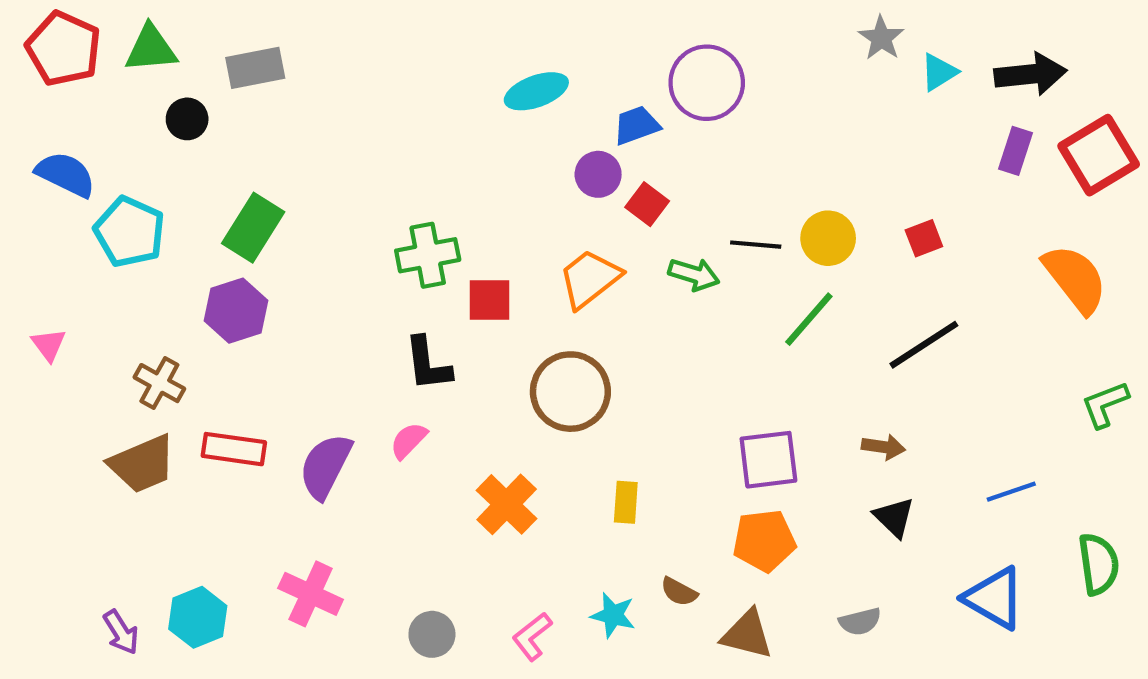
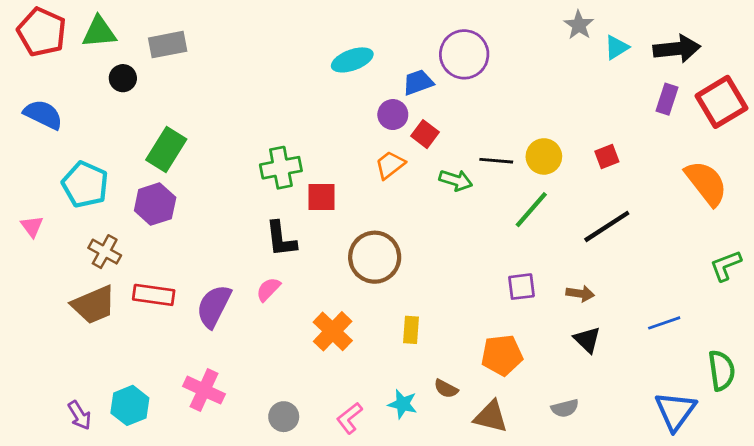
cyan pentagon: (130, 232) -> (85, 184), moved
orange trapezoid: (590, 279) -> (390, 165), moved, size x0.7
purple square: (768, 460) -> (521, 287), moved, size x0.7
blue triangle: (994, 598) -> (675, 411), moved, turned 36

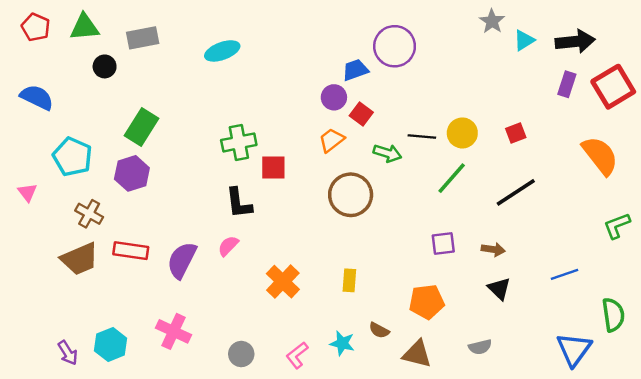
red pentagon: (42, 32) -> (36, 27), size x0.7
cyan ellipse: (352, 60) -> (222, 51), moved
brown circle: (375, 257) -> (351, 195), moved

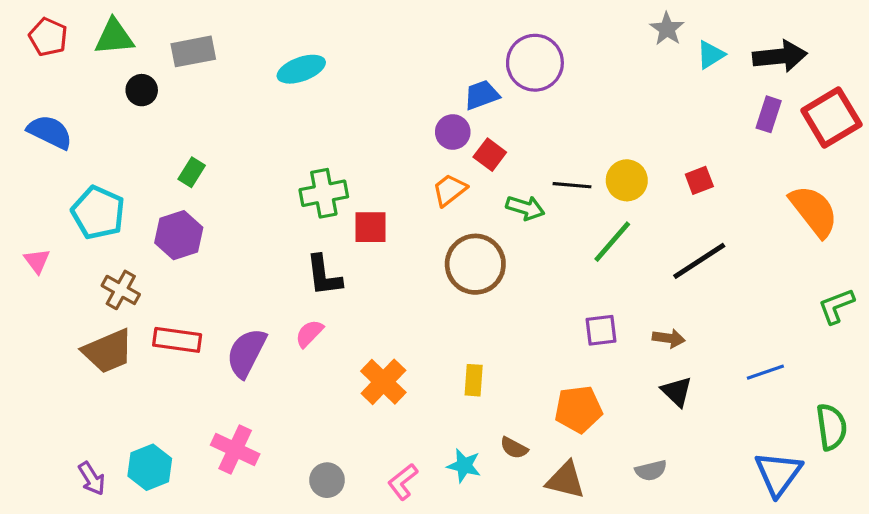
green rectangle: (141, 127) -> (192, 172), size x0.6

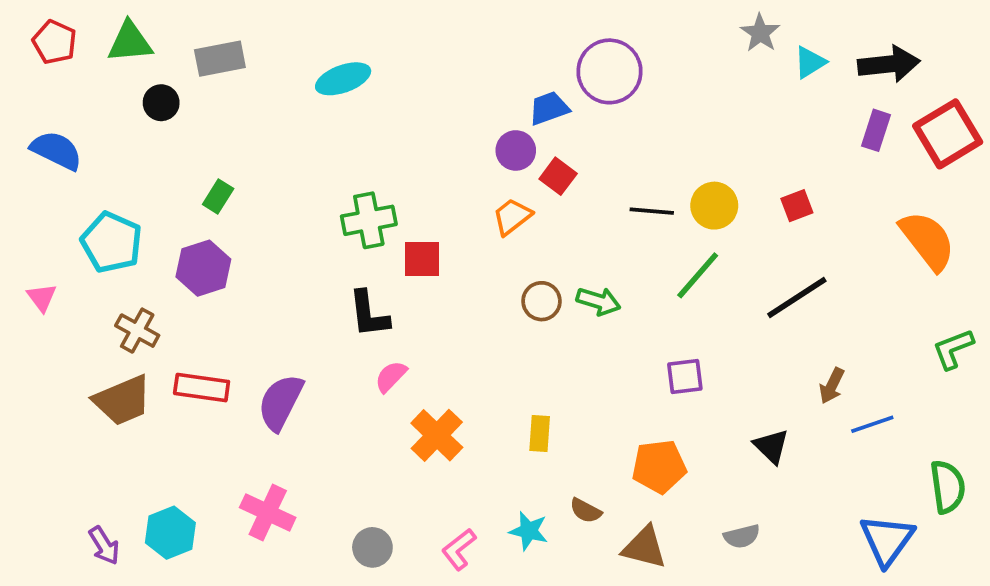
green arrow: (525, 208) -> (598, 301), moved
brown circle: (475, 264) -> (542, 301), size x0.6
pink semicircle: (309, 333) -> (391, 377), moved
brown arrow: (669, 338) -> (832, 386), moved, turned 108

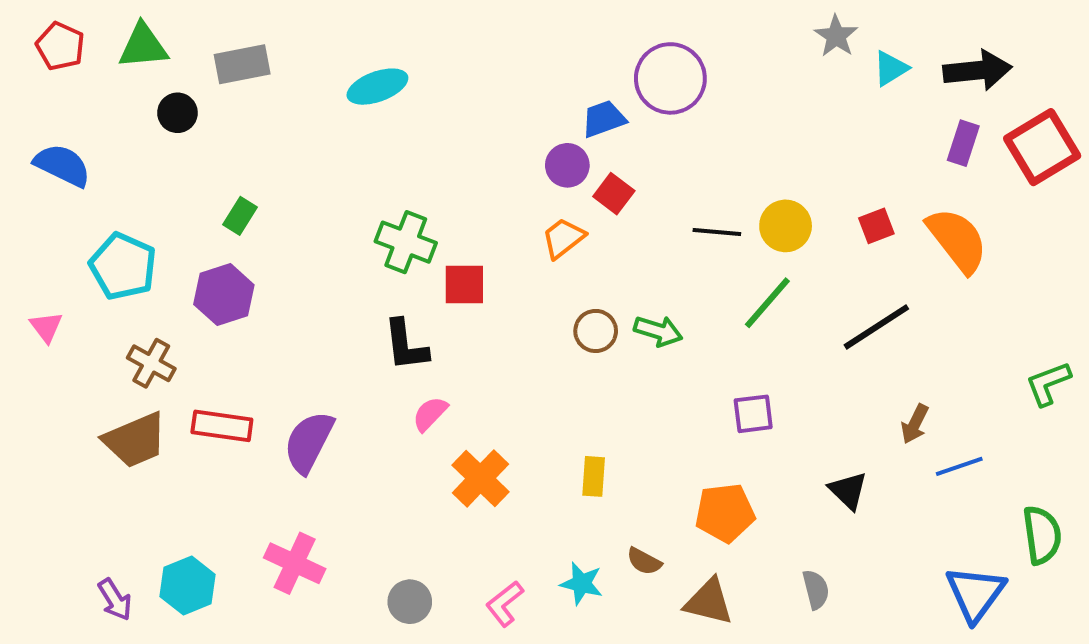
green cross: (369, 220) -> (406, 242), turned 32
orange semicircle: (927, 241) -> (957, 240), moved
gray semicircle: (742, 536) -> (816, 590), turned -90

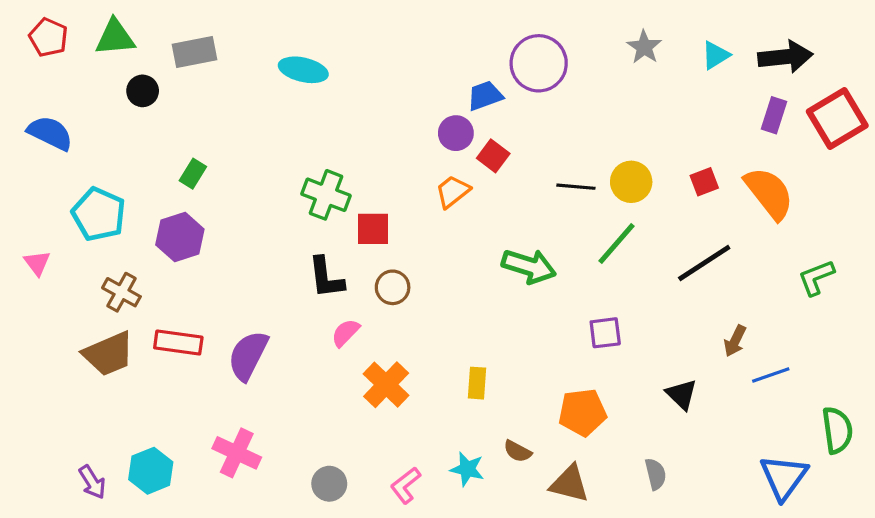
gray star: (836, 36) -> (644, 47), moved
cyan ellipse: (377, 87) -> (303, 70), turned 33
brown circle: (596, 331) -> (393, 287), moved
green arrow: (658, 331) -> (529, 266), size x1.4
green L-shape: (1048, 383) -> (816, 278), moved

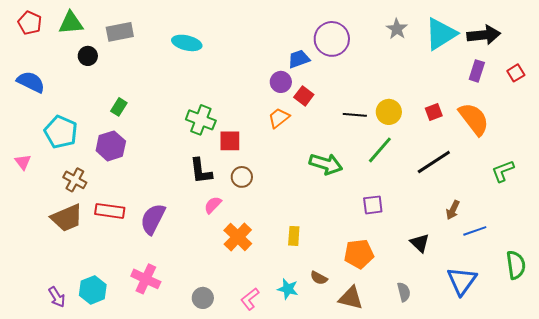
cyan triangle: (716, 55) -> (441, 34), size x1.8
red square: (837, 118) -> (516, 73), size x0.5
blue triangle: (784, 477) -> (462, 281), moved

